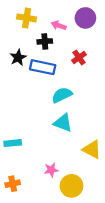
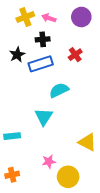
yellow cross: (27, 18) -> (25, 17), turned -30
pink arrow: (59, 25) -> (49, 18), moved
blue rectangle: (43, 67) -> (41, 64), turned -30
cyan triangle: (63, 123) -> (44, 117), moved, turned 42

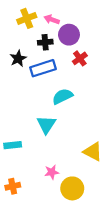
purple circle: (81, 17) -> (69, 35), moved

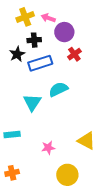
black cross: (45, 42) -> (34, 40), moved
cyan triangle: (46, 125) -> (32, 102), moved
pink star: (52, 172) -> (48, 148), moved

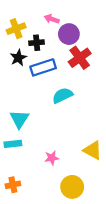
yellow cross: (25, 17) -> (16, 29), moved
red cross: (74, 54) -> (80, 58), size x1.5
cyan triangle: (32, 102) -> (19, 119), moved

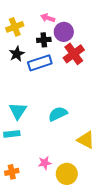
black cross: (37, 43) -> (44, 40), moved
cyan semicircle: (62, 95) -> (58, 114), moved
pink star: (52, 158) -> (45, 163), moved

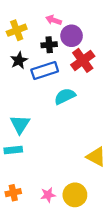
cyan semicircle: (58, 114) -> (65, 96), moved
pink star: (45, 163) -> (48, 195), moved

